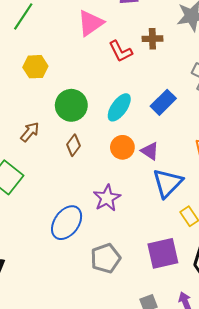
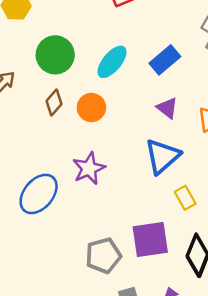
orange circle: (122, 147) -> (91, 108), moved
purple triangle: (150, 151) -> (167, 108), moved
gray pentagon: (106, 258) -> (103, 256), moved

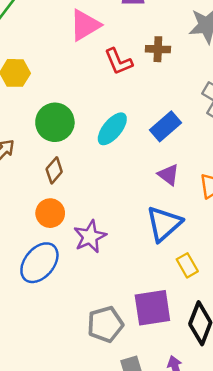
orange circle: (91, 108) -> (50, 213), moved

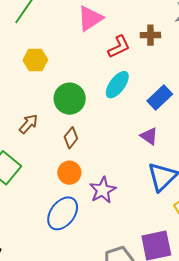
red L-shape: (119, 62) -> (119, 47), turned -90
cyan ellipse: (112, 129) -> (117, 85), moved
purple triangle: (168, 175) -> (149, 136), moved

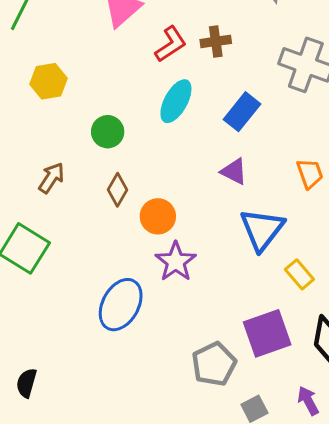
brown cross: (150, 35) -> (216, 41), moved
green circle: (70, 99) -> (108, 132), size x0.7
orange circle: (69, 173) -> (158, 216), moved

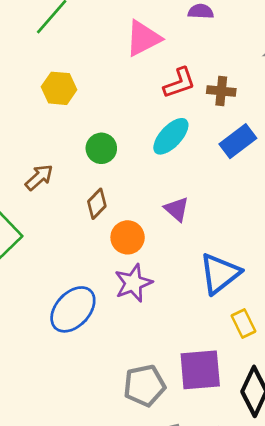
blue rectangle: (242, 112) -> (238, 141), moved
purple triangle: (234, 171) -> (177, 209), moved

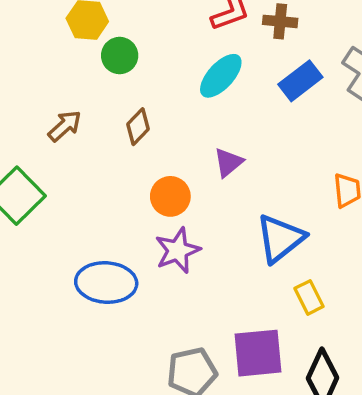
green circle: (101, 148) -> (120, 56), moved
brown diamond: (97, 204) -> (138, 127), moved
purple triangle: (177, 209) -> (228, 162), turned 40
blue ellipse: (73, 309) -> (106, 283), turned 51

